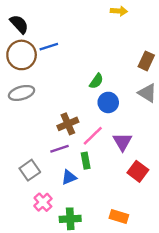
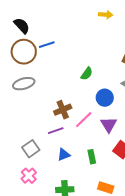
blue circle: (108, 102) -> (105, 98), moved
green rectangle: (86, 161) -> (92, 157), moved
pink cross: (43, 202) -> (29, 176), moved

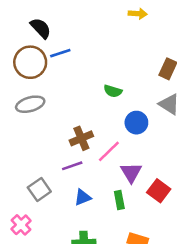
black semicircle: (22, 26) -> (41, 28), moved
green semicircle: (87, 74) -> (113, 91), turned 72
purple triangle: (109, 125) -> (131, 172), moved
pink cross: (29, 176) -> (21, 225), moved

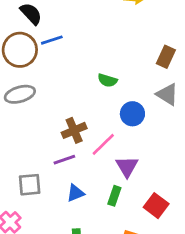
gray square: (39, 189) -> (30, 185), turned 30
red square: (159, 191) -> (156, 206), moved
green rectangle: (119, 200) -> (114, 196), turned 30

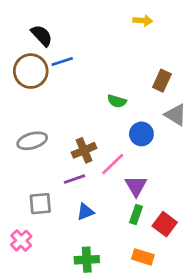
brown rectangle: (166, 57) -> (162, 81), moved
gray ellipse: (20, 94) -> (32, 141), moved
green rectangle: (114, 196) -> (136, 215), moved

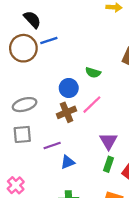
blue circle: (141, 134) -> (69, 88), moved
pink line: (113, 164) -> (92, 105), moved
purple line: (74, 179) -> (52, 145), moved
gray square: (40, 204) -> (22, 134), moved

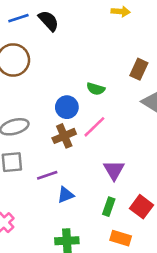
black semicircle: (32, 19) -> (49, 21), moved
blue line: (49, 40) -> (18, 18), moved
green rectangle: (108, 164) -> (109, 207), moved

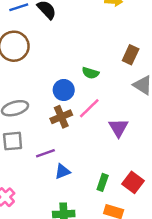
purple triangle: (114, 170) -> (118, 128), moved

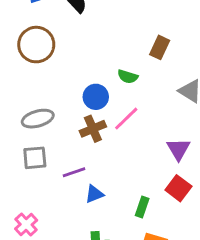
brown rectangle: (131, 55) -> (160, 47), moved
purple triangle: (118, 128) -> (178, 149), moved
red square: (133, 182) -> (178, 188), moved

